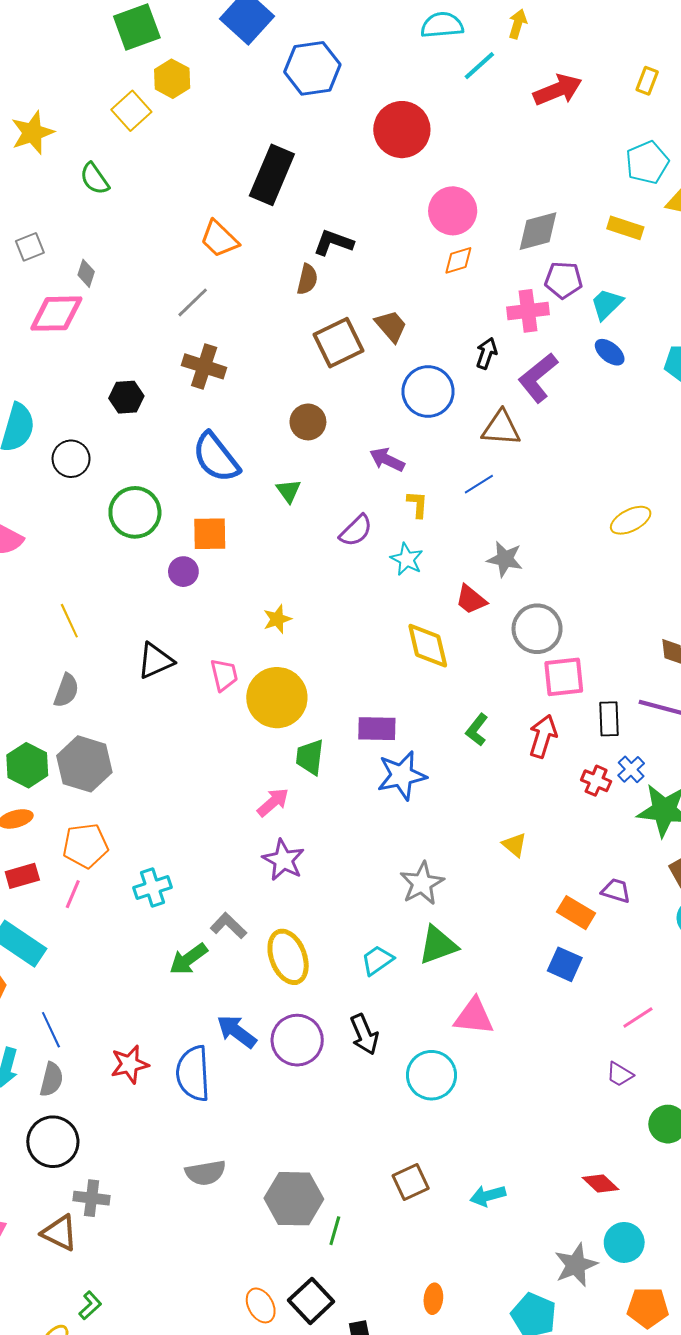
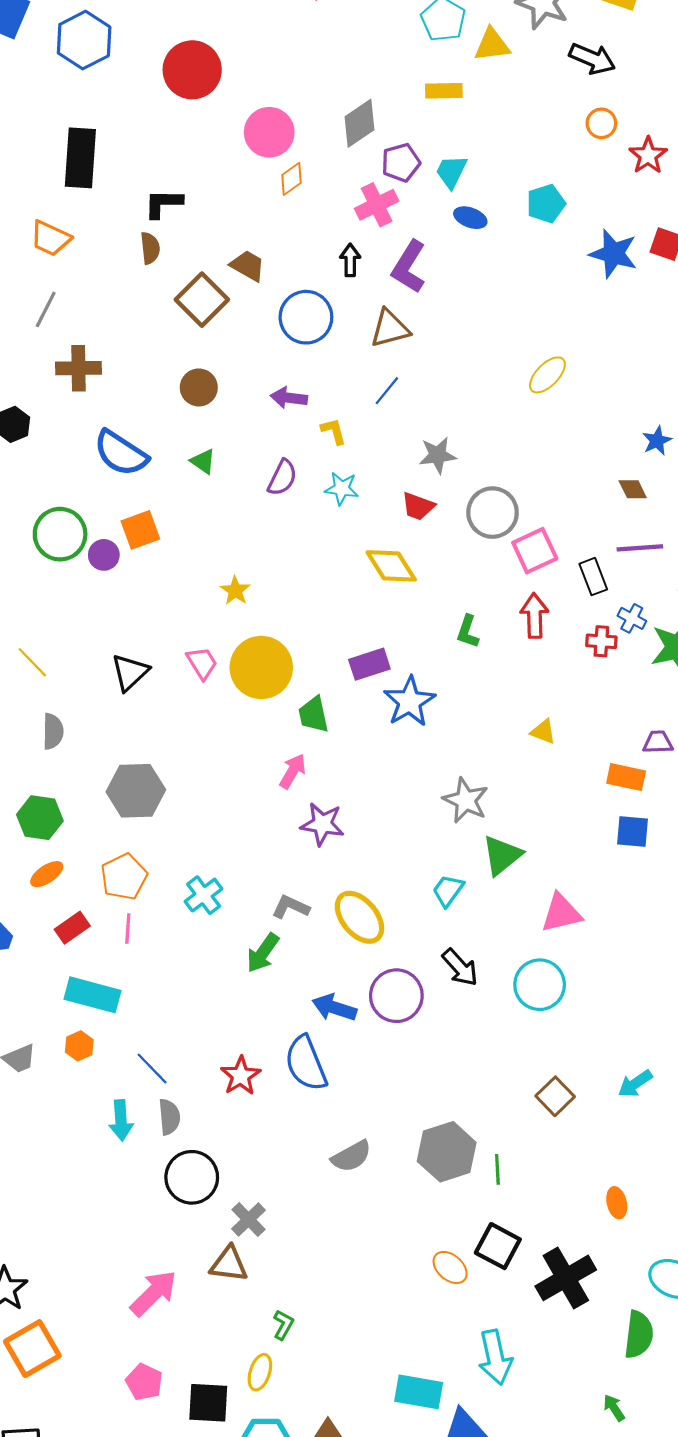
purple circle: (183, 572) -> (104, 555), moved
gray hexagon: (84, 764) -> (136, 791), moved
gray cross: (92, 1198) -> (248, 1219), turned -32

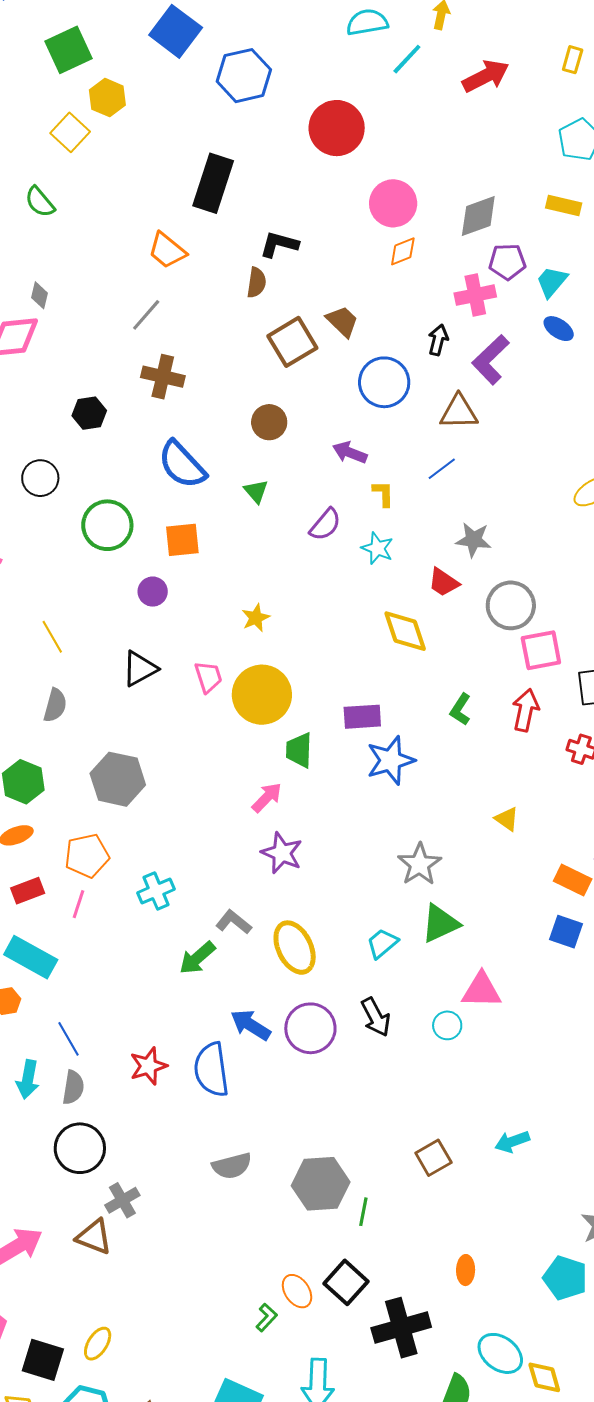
purple circle: (104, 555) -> (153, 592), moved
cyan circle: (540, 985) -> (447, 1025), moved, size x0.6
cyan arrow: (635, 1084) -> (512, 1142), moved
green L-shape: (283, 1325) -> (267, 1318), moved

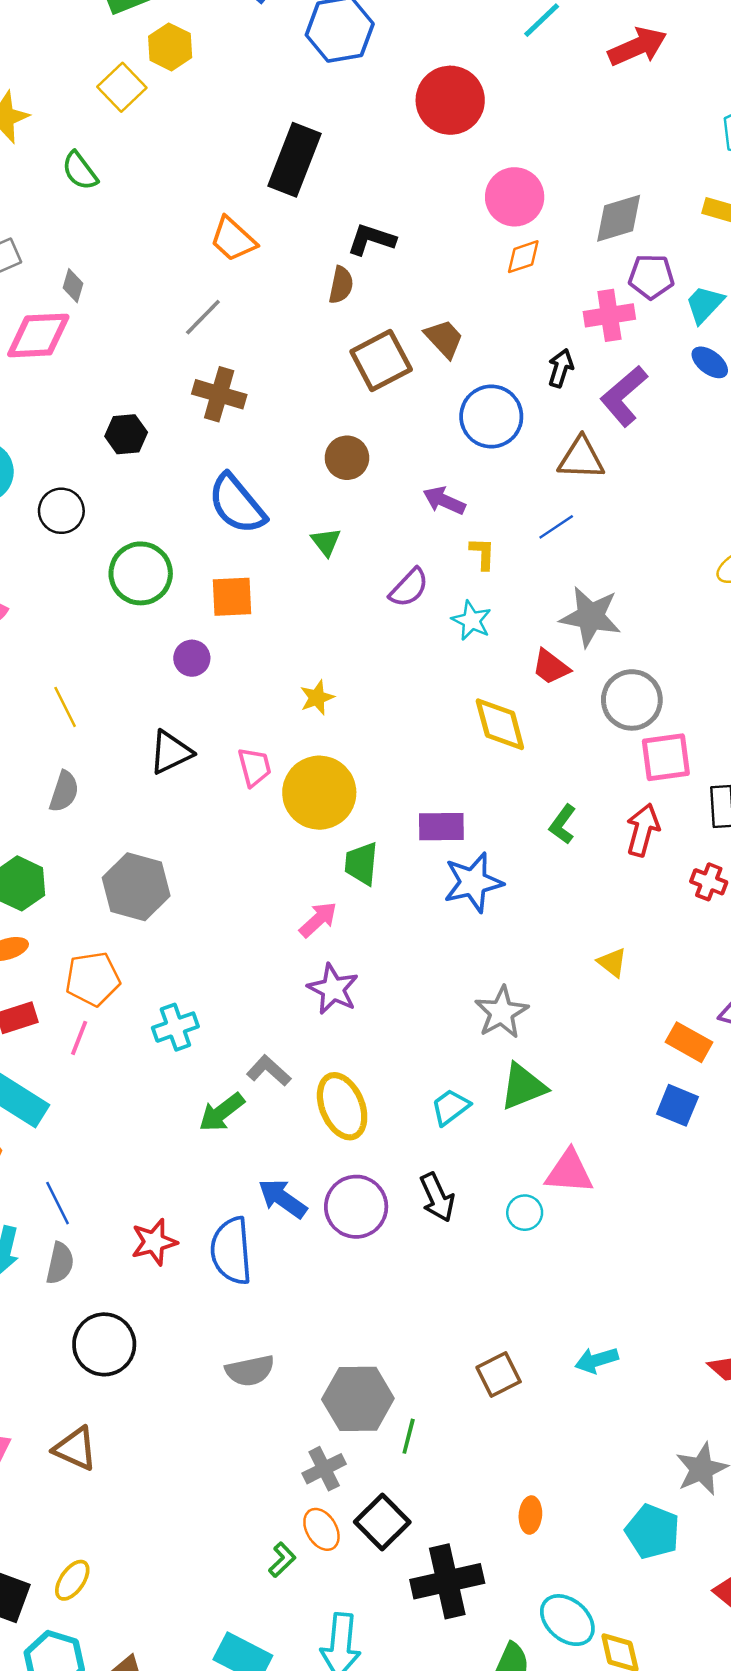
gray star: (474, 540) -> (590, 617), size x1.4
black circle: (80, 1148) -> (104, 1344), moved
gray cross: (122, 1200) -> (324, 1469), moved

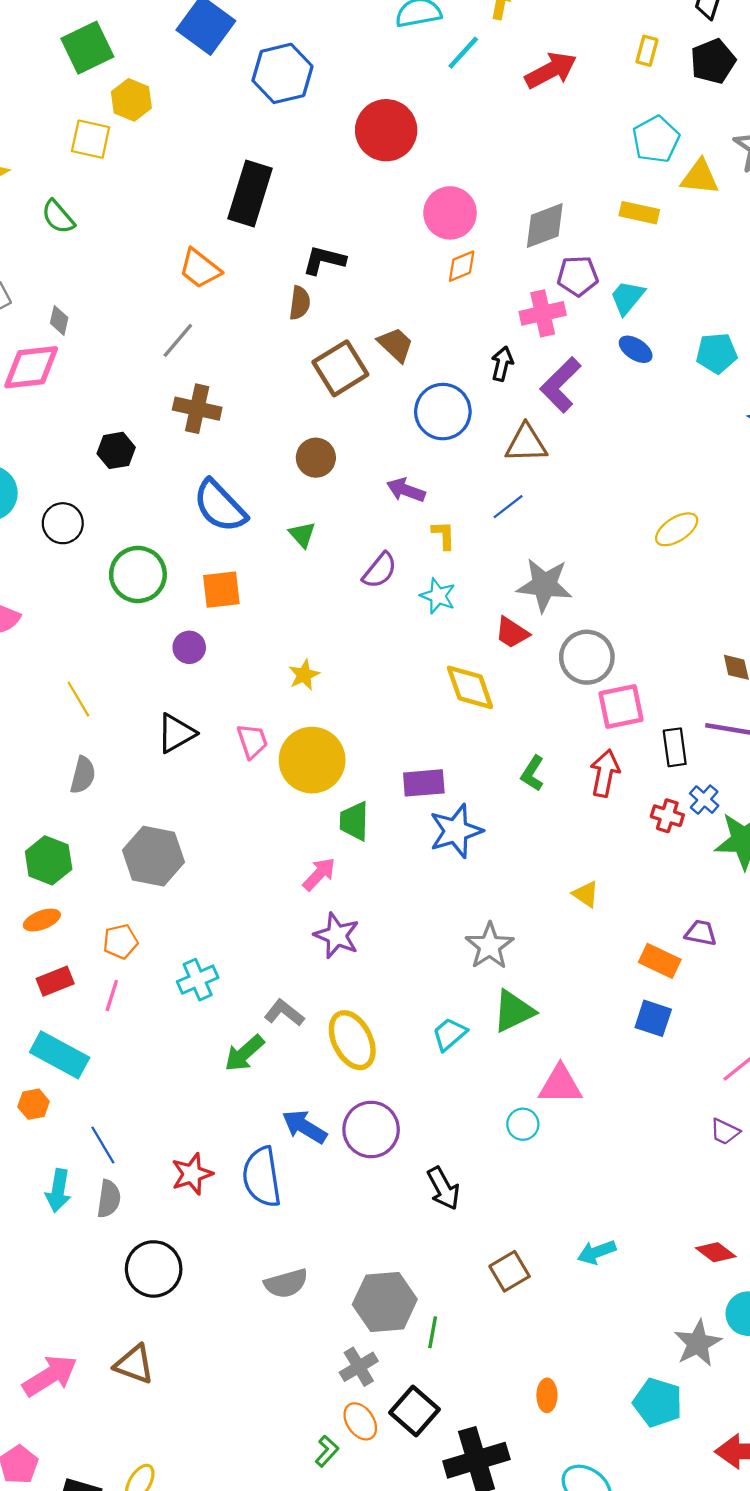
yellow square: (122, 87) -> (91, 139), turned -30
orange pentagon: (93, 979) -> (120, 942), size x0.7
black arrow: (437, 1197) -> (443, 1188), moved

